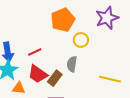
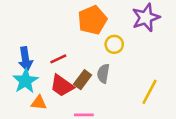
brown rectangle: (55, 78) -> (83, 80), moved
yellow line: (110, 79) -> (149, 92), turned -75

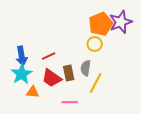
orange pentagon: (92, 20) -> (101, 24), moved
brown rectangle: (83, 80) -> (69, 73), turned -49
yellow line: (149, 92) -> (96, 83), moved

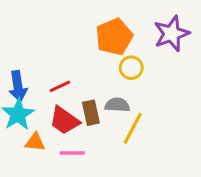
orange pentagon: (101, 24) -> (114, 37), moved
gray semicircle: (86, 68) -> (117, 105), turned 84
pink line: (70, 102) -> (72, 153), moved

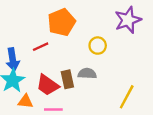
orange pentagon: (114, 37) -> (62, 22), moved
red line: (60, 86) -> (41, 47), moved
yellow line: (133, 128) -> (127, 97), moved

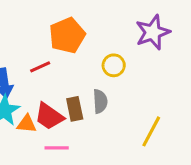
gray semicircle: (87, 73) -> (100, 101), turned 84
orange triangle: (25, 101) -> (27, 124), moved

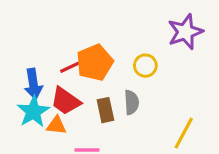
orange pentagon: (67, 35) -> (95, 62), moved
red trapezoid: (49, 116) -> (66, 101), moved

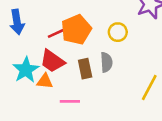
blue arrow: (33, 84) -> (17, 22), moved

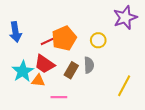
brown rectangle: (85, 69) -> (71, 70), turned 42

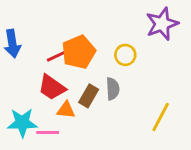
cyan star: (23, 71) -> (22, 123), moved, turned 30
orange triangle: (38, 81) -> (66, 110), moved
pink line: (59, 97) -> (48, 133), moved

